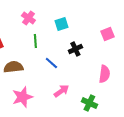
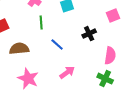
black cross: (75, 49) -> (89, 34), moved
pink star: (22, 97) -> (28, 79), turned -30
green cross: (89, 103) -> (105, 79), moved

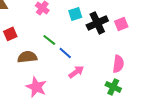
green line: (41, 23) -> (49, 40), moved, turned -48
black cross: (89, 34) -> (97, 23), moved, size x1.5
pink arrow: (67, 73) -> (76, 72), moved

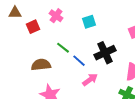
black cross: (97, 23) -> (105, 53), moved
red square: (10, 34) -> (33, 27), moved

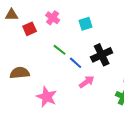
brown semicircle: (41, 65) -> (20, 73), moved

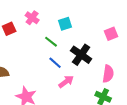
green line: (60, 50) -> (51, 42), moved
black cross: (102, 55) -> (81, 55), turned -30

